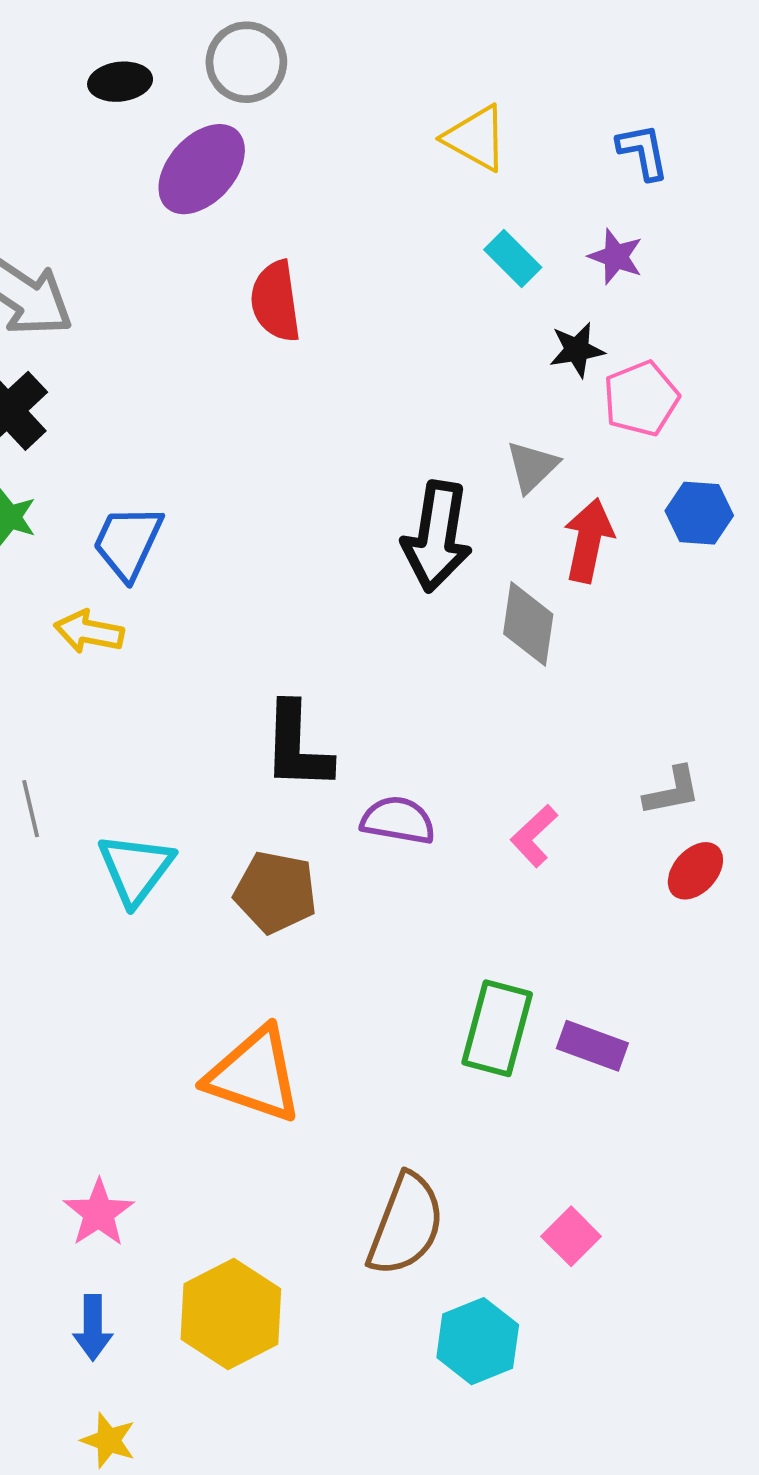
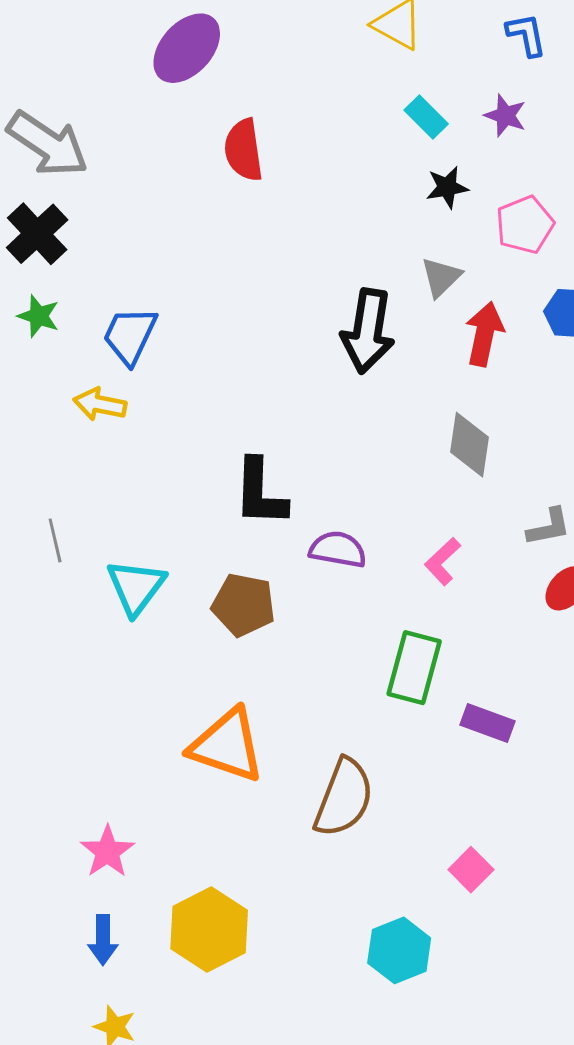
black star: (577, 350) -> (447, 187), moved
gray diamond: (528, 624) -> (469, 445), moved
green rectangle: (497, 1028) -> (414, 668), moved
brown semicircle: (406, 1225) -> (344, 798), moved

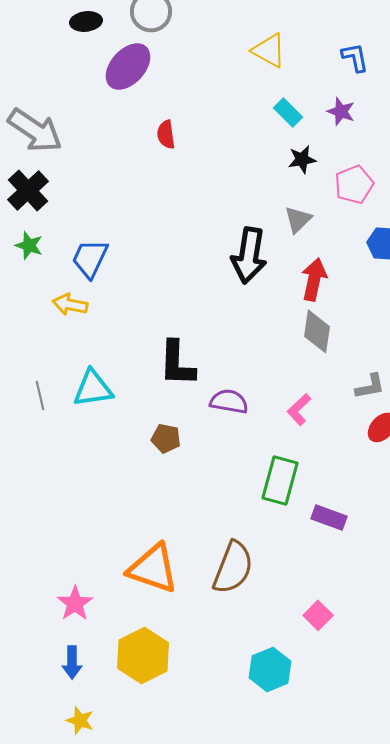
red semicircle: (244, 150) -> (166, 134), size x0.7
red arrow: (484, 334) -> (314, 279), moved
cyan triangle: (136, 587) -> (93, 388), moved, turned 45
brown pentagon: (244, 605) -> (166, 438), size x0.7
orange triangle: (227, 745) -> (153, 568), moved

